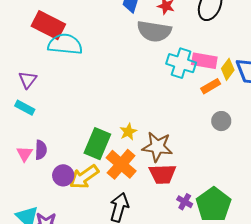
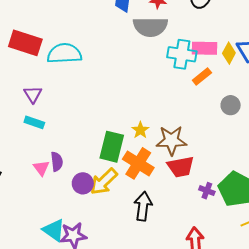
red rectangle: (48, 25) -> (25, 43), moved
orange rectangle: (211, 86) -> (202, 77), moved

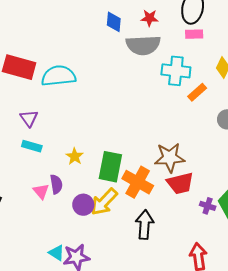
pink rectangle: (204, 48) -> (194, 34), moved, size x0.7
yellow star: (140, 130) -> (75, 156), moved
cyan triangle: (54, 230) -> (57, 253), size x0.7

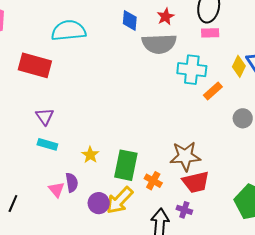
red star: (150, 18) -> (166, 17), turned -30
cyan semicircle: (59, 76) -> (69, 31), moved
orange cross: (138, 182) -> (153, 181), size x0.6
purple cross: (208, 206) -> (184, 210), moved

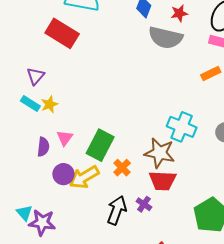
red rectangle: (35, 65) -> (62, 33), moved
cyan cross: (192, 70) -> (182, 127), moved
orange rectangle: (213, 91) -> (211, 74), moved
yellow star: (90, 155) -> (50, 104), moved
pink triangle: (57, 190) -> (65, 138), moved

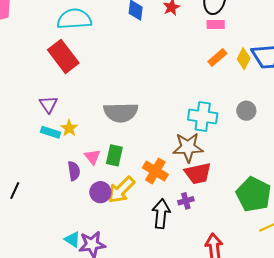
red rectangle: (62, 33) -> (63, 56), turned 36
gray semicircle: (166, 38) -> (121, 112), moved
green rectangle: (100, 145) -> (114, 155), moved, size x0.7
orange cross: (122, 168) -> (155, 171), size x1.4
purple cross: (144, 204) -> (186, 201), turned -35

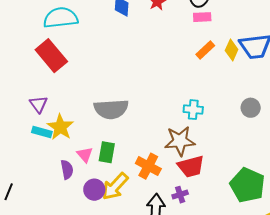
gray circle: (246, 111) -> (251, 108), moved
cyan cross: (203, 116) -> (193, 110), size x0.7
yellow star: (69, 128) -> (60, 127), size x1.5

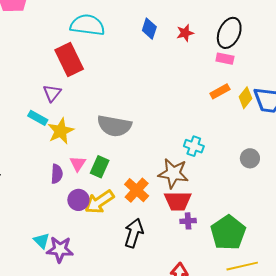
purple triangle: (39, 104) -> (52, 93), moved
cyan rectangle: (42, 132) -> (38, 118), moved
purple cross: (180, 195) -> (188, 221), moved

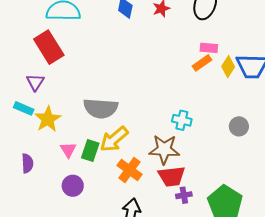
pink rectangle: (225, 59) -> (209, 48), moved
purple semicircle: (57, 174) -> (27, 163), moved
yellow arrow: (99, 202) -> (114, 139), moved

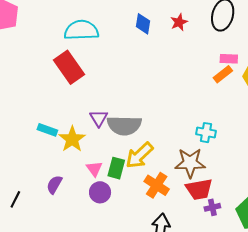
purple triangle: (35, 82) -> (99, 118), moved
purple semicircle: (27, 163) -> (54, 185), turned -144
purple circle: (73, 186) -> (100, 192), moved

